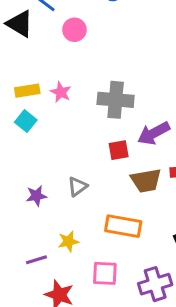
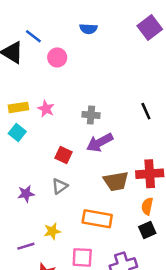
gray cross: (116, 100) -> (91, 115), size x0.6
purple arrow: (154, 133) -> (100, 142), moved
red square: (119, 150) -> (63, 155), moved, turned 35

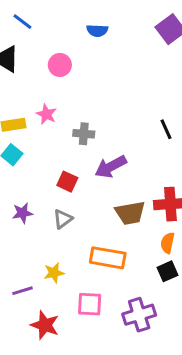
blue line: (33, 36) -> (22, 22), moved
pink star: (46, 109) -> (46, 114), moved
gray cross: (91, 115) -> (84, 134), moved
purple star: (26, 194) -> (22, 213), moved

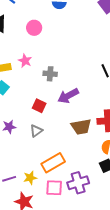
orange rectangle: (108, 258) -> (53, 163), moved, turned -40
yellow star: (54, 273) -> (30, 178), moved
purple cross: (139, 315) -> (78, 183), moved

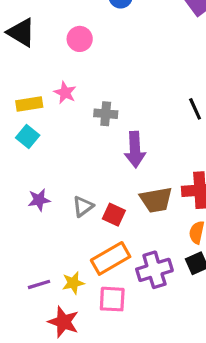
purple arrow: (68, 96) -> (135, 150), turned -65
red square: (39, 106) -> (114, 215), moved
purple cross: (78, 183) -> (154, 270), moved

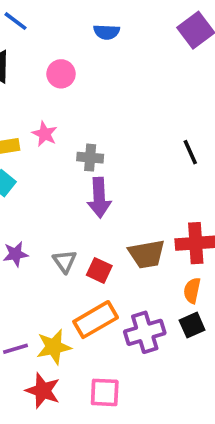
purple arrow: (135, 150) -> (99, 198), moved
gray triangle: (83, 206) -> (65, 261), turned -30
yellow star: (73, 283) -> (54, 347), size x1.4
pink square: (112, 299) -> (105, 392), moved

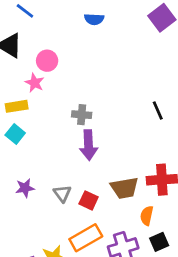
pink circle: (61, 74) -> (47, 61), moved
pink star: (45, 134) -> (35, 83), moved
orange semicircle: (192, 290) -> (147, 216), moved

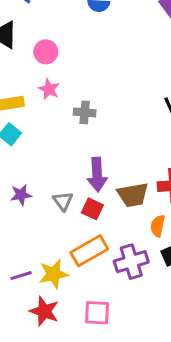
pink star: (35, 83) -> (49, 89), moved
purple arrow: (89, 145) -> (97, 175), moved

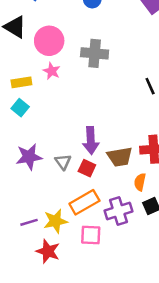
pink circle: (46, 52) -> (49, 41), size x1.5
gray cross: (85, 112) -> (95, 53), moved, size x1.5
purple star: (21, 195) -> (29, 157), size x1.5
pink square: (97, 313) -> (91, 235), moved

